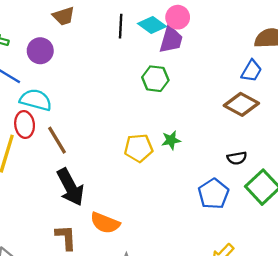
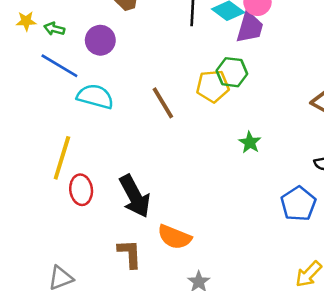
red ellipse: (25, 125) -> (81, 190), moved
brown line: (57, 140) -> (163, 103), moved
green star: (171, 140) -> (250, 142), turned -30
yellow pentagon: (139, 148) -> (213, 86), moved

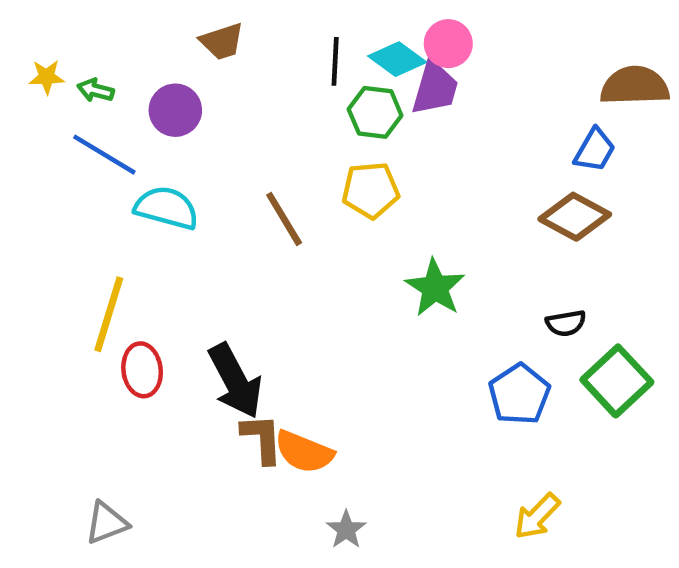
green hexagon: (232, 72) -> (375, 112), moved
green star: (250, 142) -> (435, 288), size x1.5
brown L-shape: (130, 254) -> (262, 439), moved

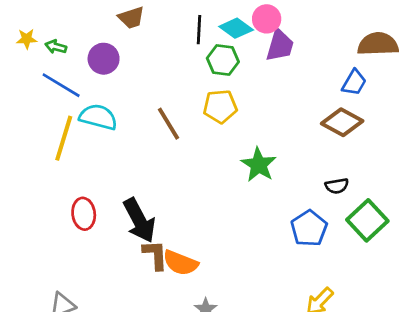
purple trapezoid: (435, 88) -> (280, 45), moved
yellow line: (109, 314) -> (64, 138), moved

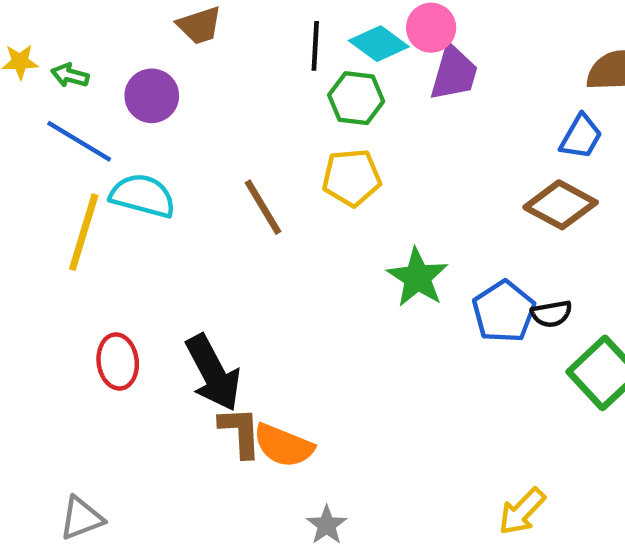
blue pentagon: (309, 228) -> (504, 312), moved

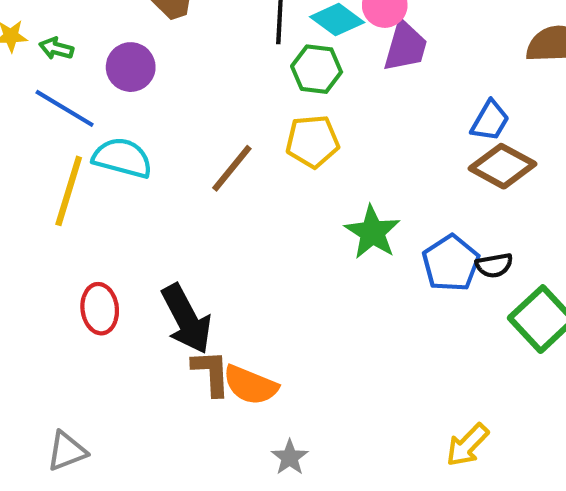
blue trapezoid: (581, 137) -> (490, 121), moved
brown line: (263, 207) -> (232, 168), turned 70

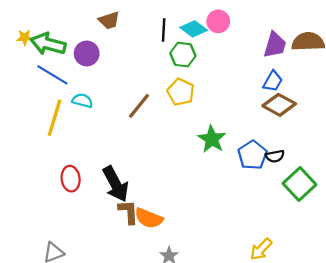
purple trapezoid: (405, 46) -> (275, 45), moved
green arrow: (56, 48) -> (48, 44), size x2.0
yellow pentagon: (312, 141) -> (181, 92), turned 30
cyan semicircle: (122, 158) -> (82, 101), size x0.7

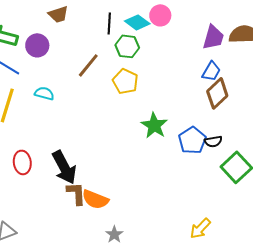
cyan semicircle: (82, 101) -> (44, 93), moved
brown diamond: (279, 105) -> (217, 93), turned -72
brown line: (139, 106) -> (88, 65), moved

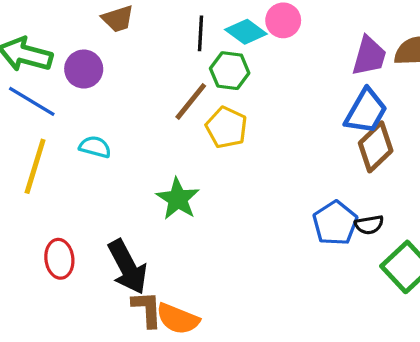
brown line: (88, 65) -> (191, 101), moved
blue trapezoid: (211, 71) -> (366, 111), size x1.4
green star: (154, 125) -> (178, 199), moved

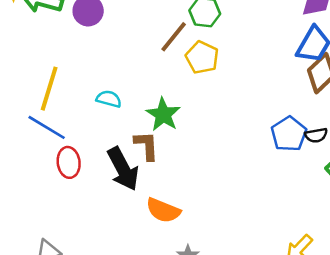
blue line: (32, 101) -> (47, 127), moved
cyan semicircle: (95, 147) -> (109, 99), moved
brown L-shape: (147, 309) -> (146, 146), moved

